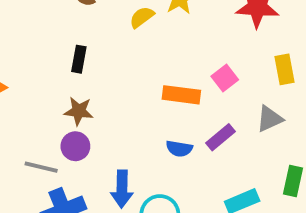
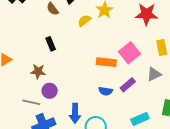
black rectangle: (79, 59) -> (51, 44), turned -32
pink square: (225, 78) -> (130, 53), size x1.5
brown star: (79, 111) -> (38, 71), moved

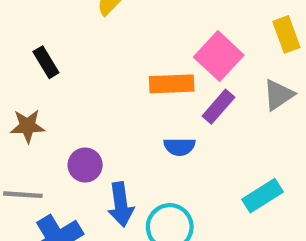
purple rectangle: (128, 85) -> (218, 107), moved
purple circle: (50, 91) -> (85, 165), moved

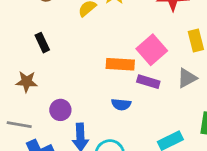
purple rectangle: (218, 107) -> (148, 82), turned 60

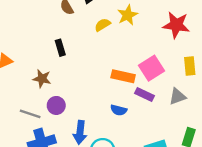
purple circle: (60, 110) -> (56, 105), moved

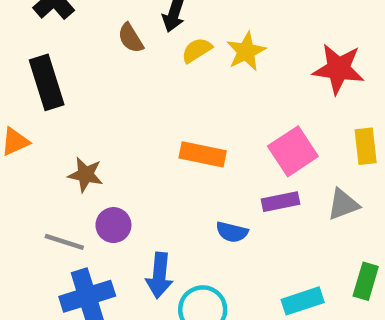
yellow semicircle: (102, 25) -> (197, 50), moved
black rectangle: (60, 48) -> (47, 82), moved, size x1.6
orange rectangle: (123, 76) -> (203, 154), moved
purple rectangle: (144, 94) -> (280, 202), turned -36

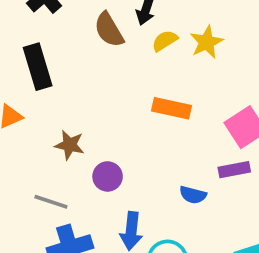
brown semicircle: (131, 38) -> (109, 30), size x1.4
orange rectangle: (203, 154) -> (171, 108), moved
purple circle: (113, 225) -> (108, 176), moved

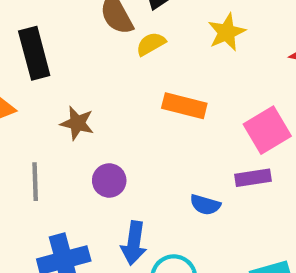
yellow semicircle: (165, 41) -> (151, 44), moved
brown star: (70, 145) -> (77, 123), moved
gray line: (51, 202) -> (35, 182), moved, turned 68

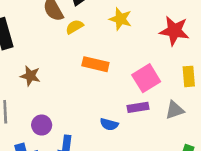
yellow star: (227, 32) -> (121, 19), turned -30
purple circle: (109, 181) -> (42, 125), moved

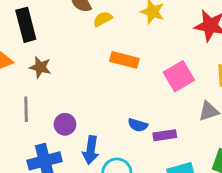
brown star: (30, 76) -> (40, 67), moved
purple rectangle: (138, 107) -> (165, 135), moved

